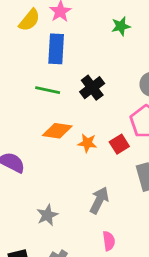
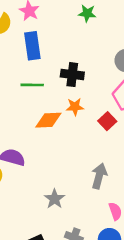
green star: (121, 26) -> (87, 13), turned 30
black cross: (92, 88) -> (72, 75), turned -35
orange star: (87, 143) -> (75, 107), moved

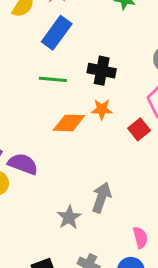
blue rectangle: (32, 46) -> (57, 33), turned 40
gray arrow: (99, 176) -> (101, 198), moved

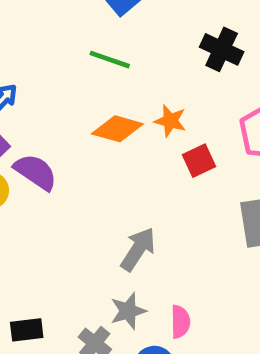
black cross: (102, 71) -> (222, 49), moved
red square: (139, 129) -> (199, 161), moved
gray star: (69, 217) -> (128, 311), moved

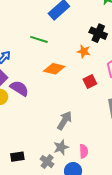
green line: (110, 60) -> (39, 39), moved
orange star: (170, 121) -> (84, 51), moved

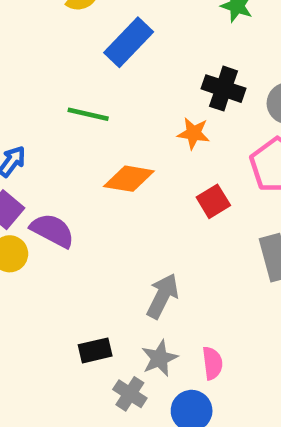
black rectangle: (17, 157) -> (95, 350), moved

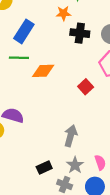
blue rectangle: (129, 42) -> (24, 31), moved
orange star: (194, 133) -> (63, 13), moved
orange diamond: (129, 179) -> (43, 71), moved

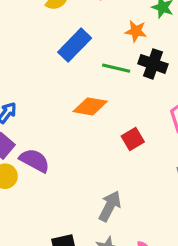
green line: (19, 58) -> (116, 68), moved
red square: (86, 87) -> (133, 139), moved

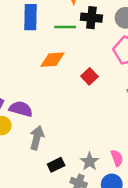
blue rectangle: (75, 45) -> (31, 17), turned -30
gray arrow: (110, 206) -> (37, 138), moved

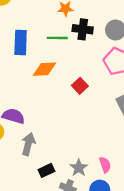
blue rectangle: (31, 17) -> (21, 43), moved

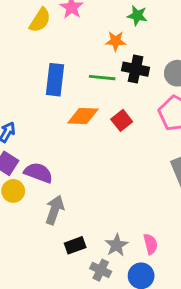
red square: (80, 86) -> (122, 120), moved

